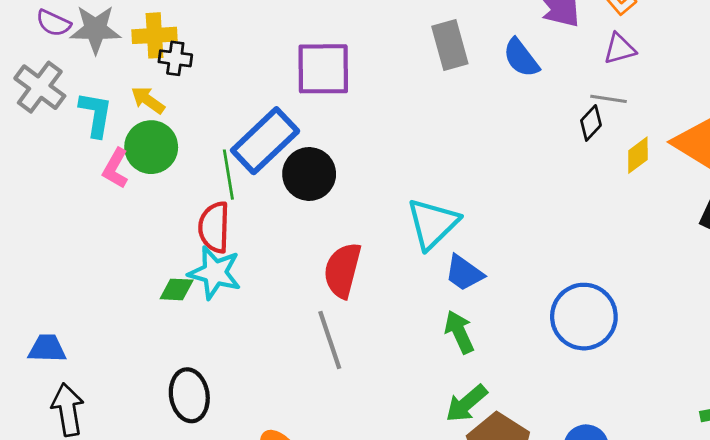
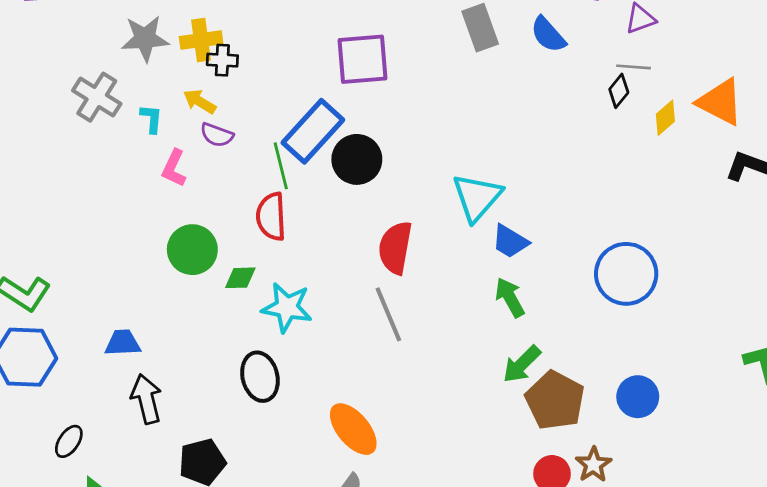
purple semicircle: (53, 23) -> (217, 135), moved
cyan L-shape: (96, 114) -> (151, 119), size x0.7
green circle: (151, 147) -> (192, 250), moved
cyan star: (215, 273) -> (287, 307), moved

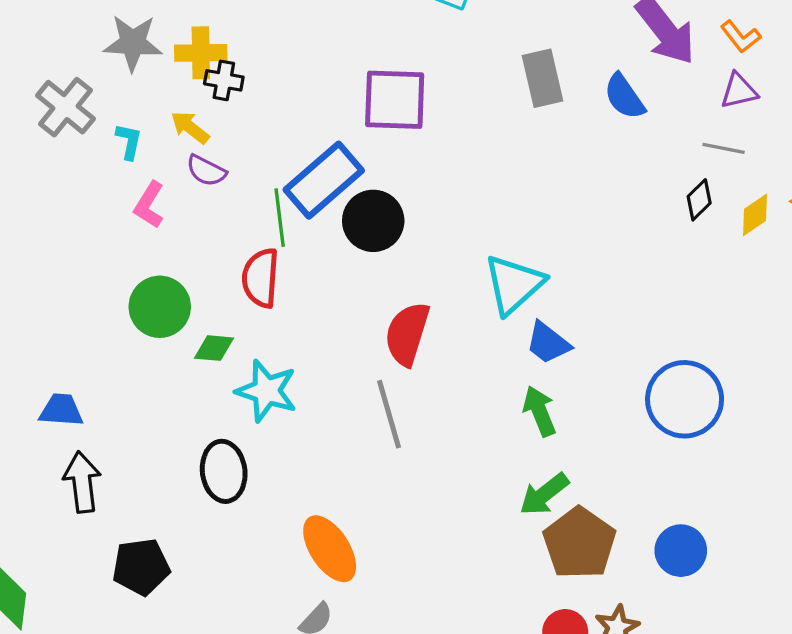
black diamond: (619, 91) -> (699, 200), moved

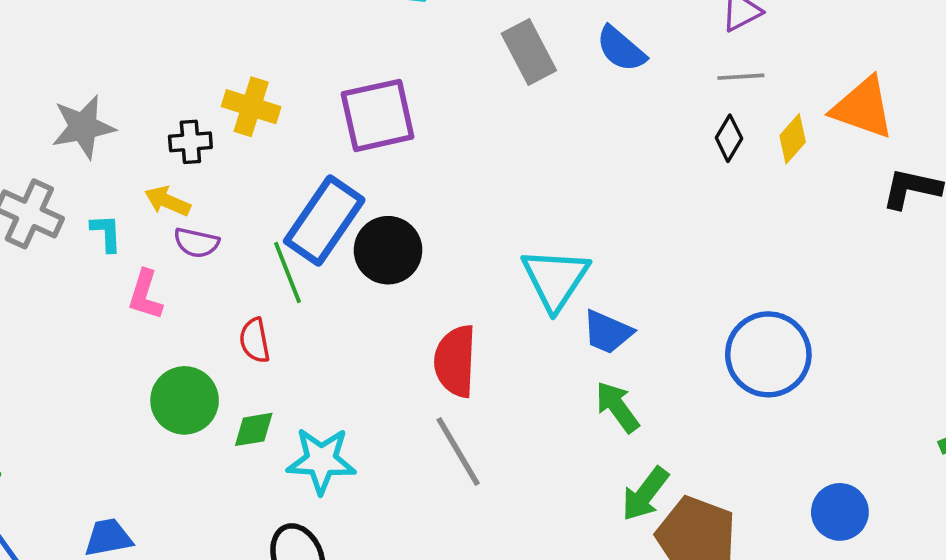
yellow cross: (201, 53) -> (251, 107), moved, turned 33
red semicircle: (261, 278) -> (255, 340), moved, size x0.7
blue circle: (681, 551) -> (840, 512), moved

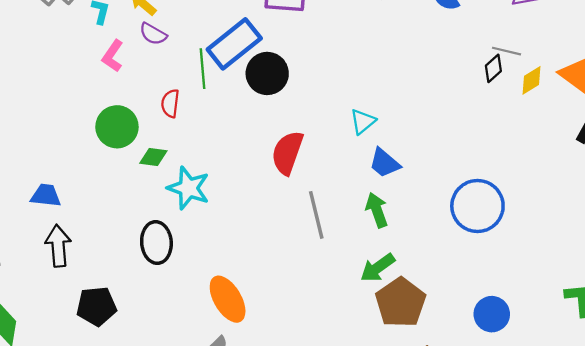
gray line: (741, 77) -> (507, 51), moved
cyan triangle: (555, 279) -> (363, 121), size x0.6
gray line: (458, 451) -> (316, 215), moved

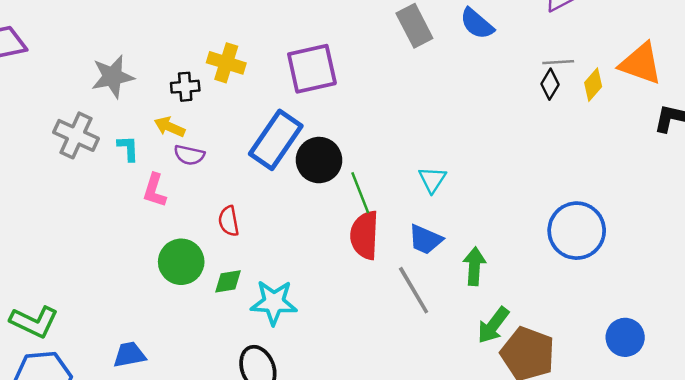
green line: (202, 69) -> (360, 193), moved
blue trapezoid: (385, 163) -> (425, 239), moved
green arrow: (377, 210) -> (474, 266), turned 40

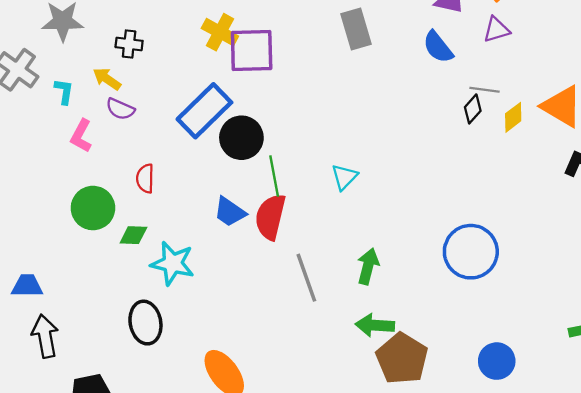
blue semicircle: (477, 24) -> (438, 47), moved
yellow cross: (226, 63) -> (220, 32), moved
blue trapezoid: (425, 239) -> (230, 212), moved
green arrow: (493, 325) -> (375, 325), turned 45

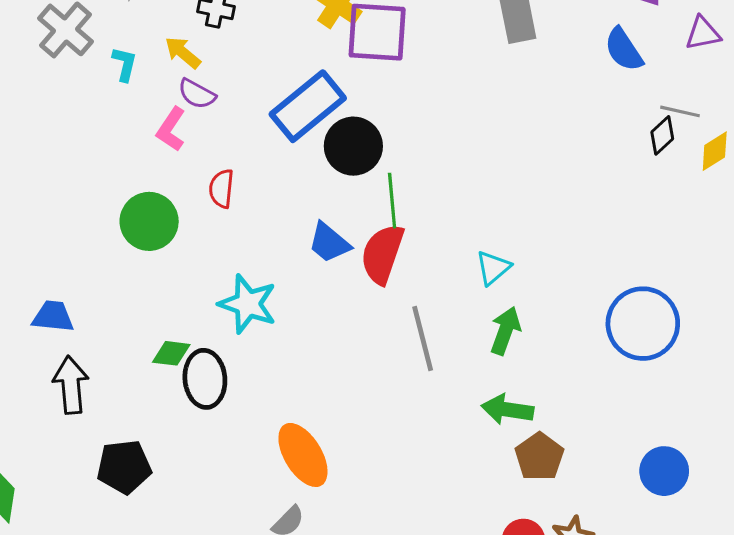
pink L-shape: (81, 136) -> (171, 129), moved
cyan triangle: (344, 177) -> (493, 268), moved
green diamond: (133, 235) -> (171, 353), moved
brown pentagon: (402, 359) -> (539, 457), size x0.7

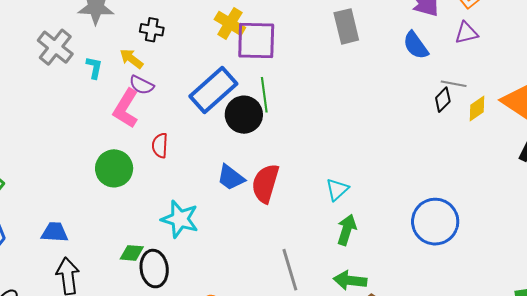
pink L-shape: (171, 129) -> (126, 108), size x1.4
green line: (392, 201) -> (264, 95), moved
gray line: (423, 339) -> (290, 270), moved

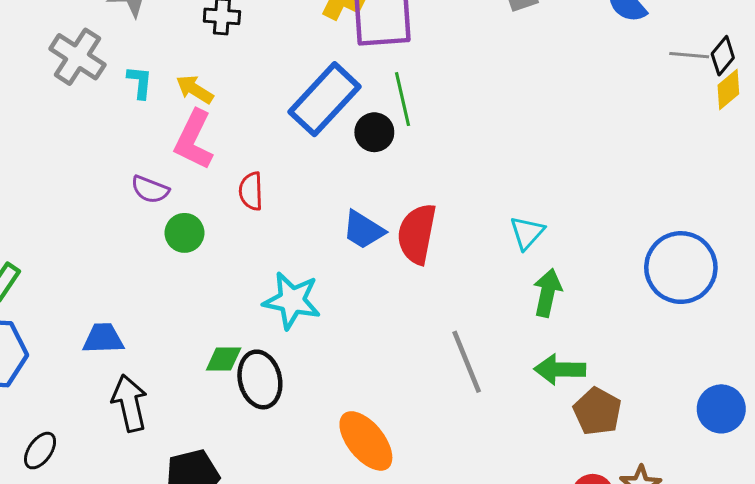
yellow arrow: (131, 59) -> (195, 89), moved
purple semicircle: (142, 85) -> (150, 189), moved
black diamond: (443, 100) -> (723, 56), moved
black circle: (244, 115) -> (374, 132), size x0.7
green circle: (114, 168) -> (185, 233), size x0.7

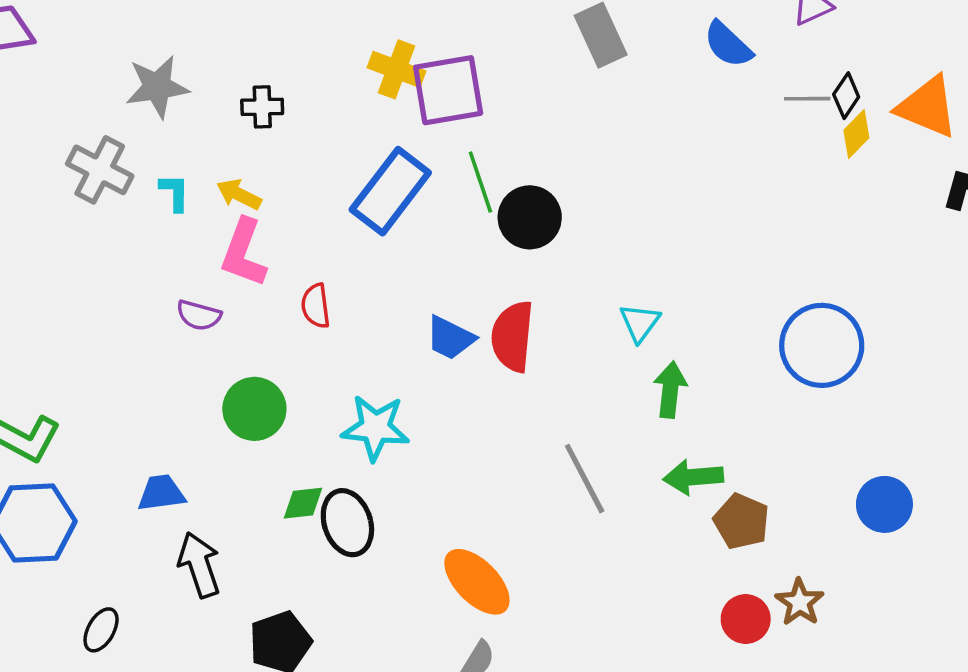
black circle: (374, 132) -> (530, 217), moved, size x1.4
green circle: (185, 233) -> (254, 409), moved, size x1.4

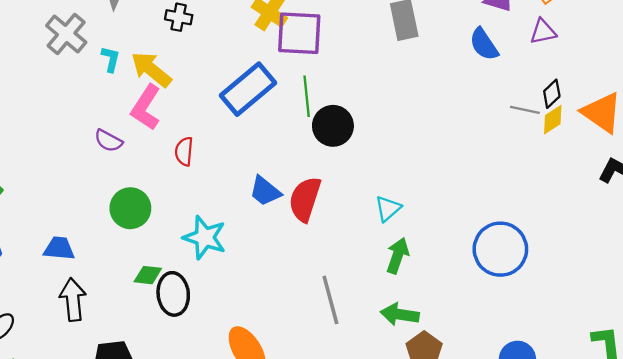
gray line: (807, 99) -> (525, 110), moved
yellow arrow: (239, 194) -> (151, 70), size x1.5

